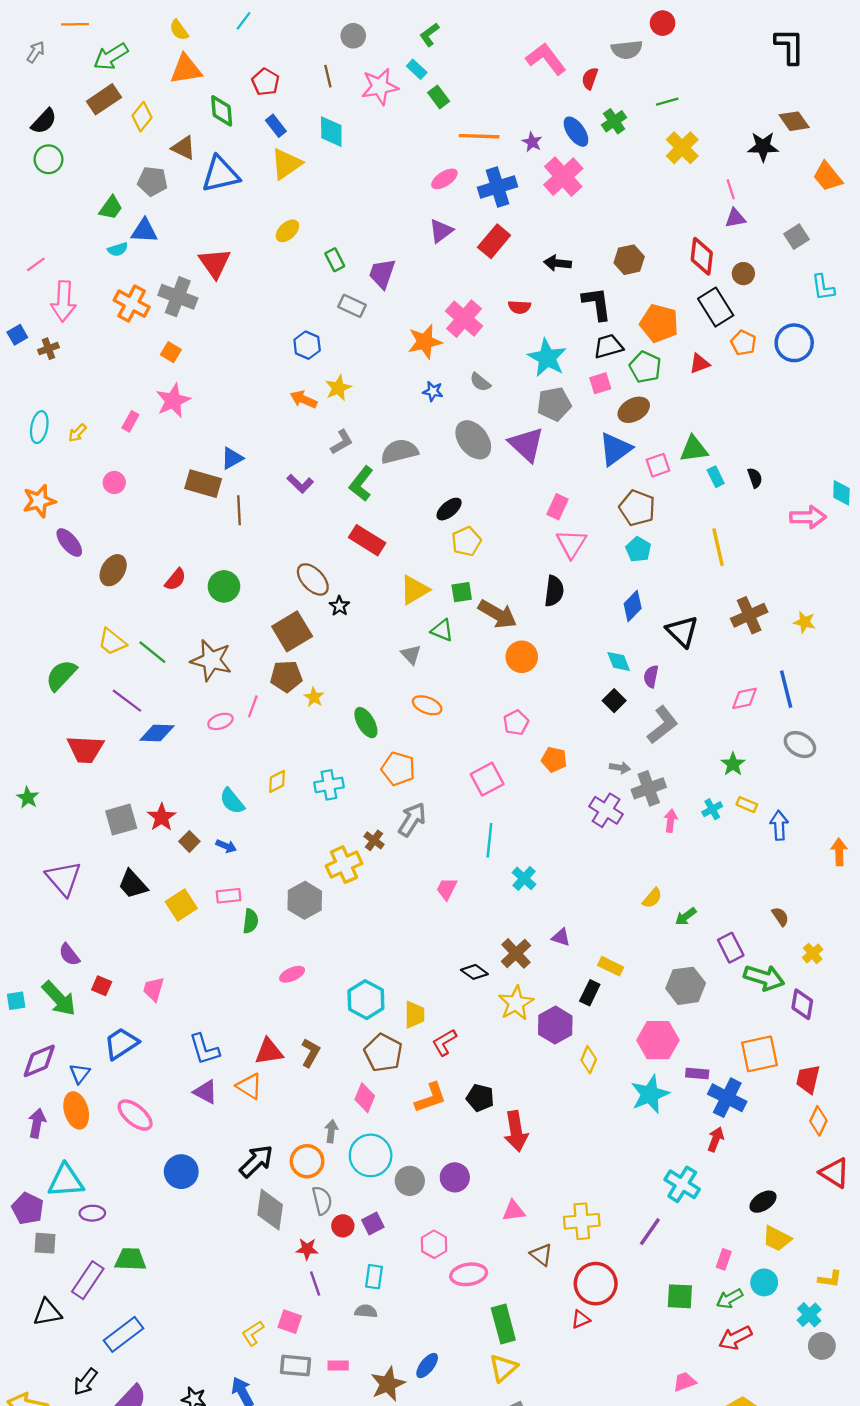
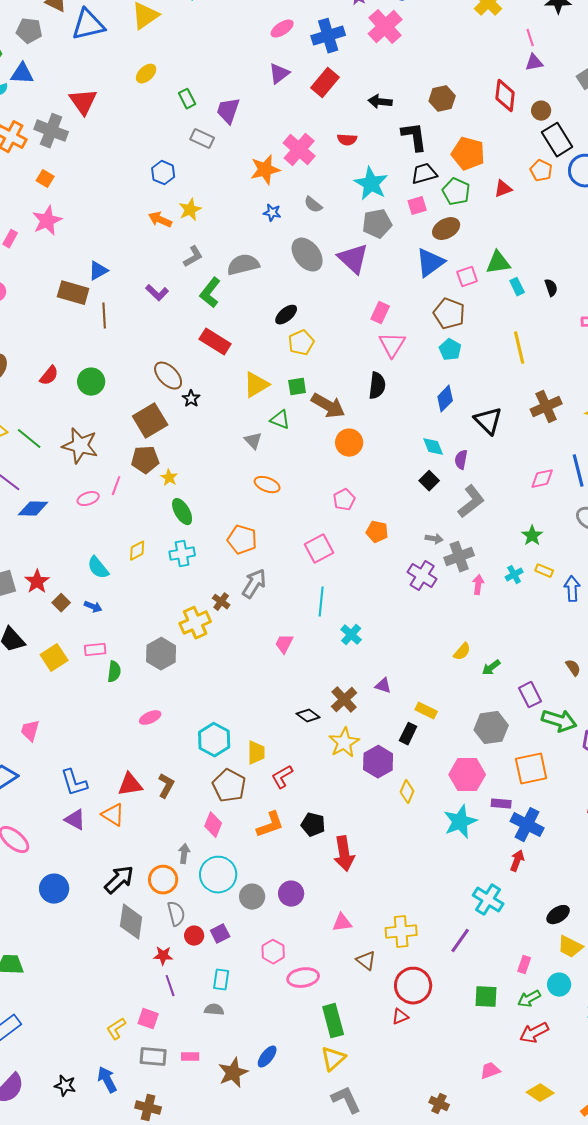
black rectangle: (716, 307) -> (557, 140), moved
green ellipse: (366, 723) -> (182, 512), moved
orange square: (760, 1054) -> (531, 769), moved

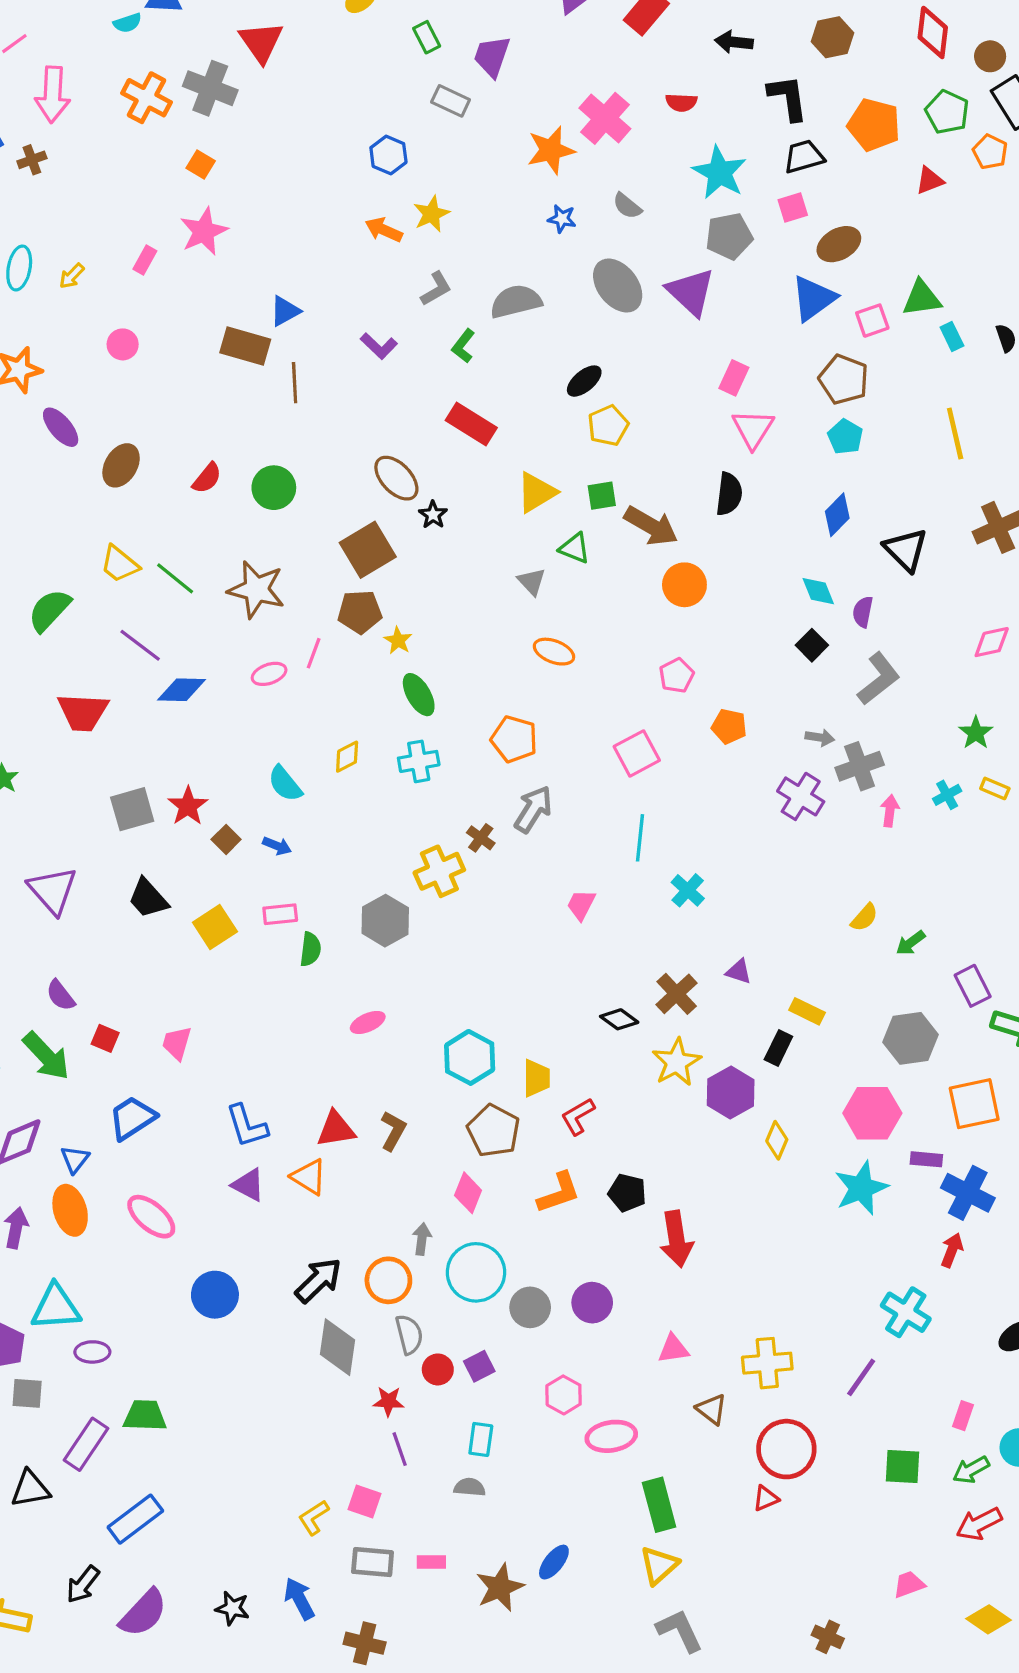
green pentagon: (456, 192) -> (947, 112), moved
green L-shape: (210, 293) -> (463, 346), size x0.7

